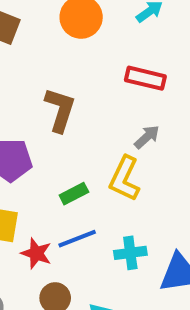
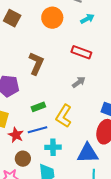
yellow L-shape: (124, 179) -> (64, 116), moved
cyan cross: (130, 253) -> (53, 147), moved

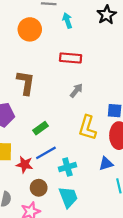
cyan arrow: (87, 19) -> (67, 21), turned -64
yellow L-shape: (64, 116) -> (87, 128), moved
blue triangle: (88, 153) -> (106, 164), size x0.6

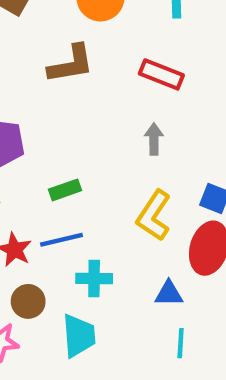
brown L-shape: (26, 83) -> (71, 64), moved, turned 55
gray arrow: (76, 91) -> (154, 139), turned -56

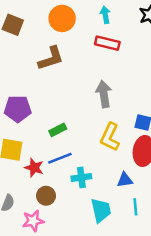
red rectangle: (161, 74) -> (107, 43), moved
gray arrow: (154, 139) -> (104, 94), size x1.5
cyan trapezoid: (79, 336) -> (101, 210), moved

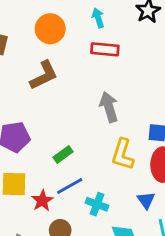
red star: (34, 168) -> (42, 201), turned 30
cyan cross: (81, 177) -> (97, 204), turned 36
blue triangle: (125, 180) -> (146, 200), turned -49

